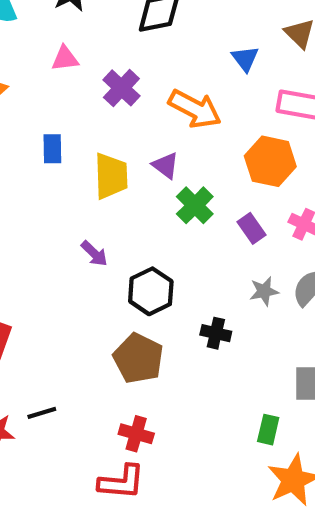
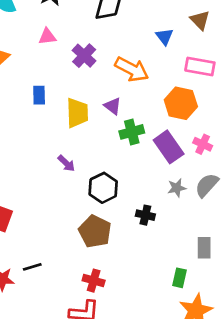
green cross: (195, 205) -> (132, 132), turned 30
purple rectangle: (251, 228) -> (169, 147), size x1.6

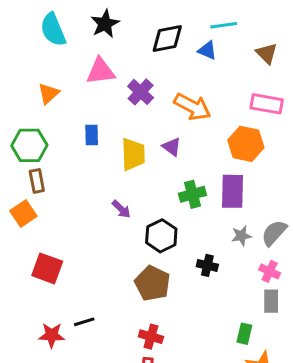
pink triangle: (47, 37) -> (101, 71), size x1.5
blue triangle: (164, 37) -> (207, 50), moved, turned -30
green cross: (132, 132) -> (192, 194), moved
pink cross: (203, 144) -> (270, 271), moved
purple rectangle: (169, 147) -> (233, 191), turned 36

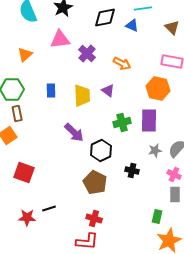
orange arrow: (192, 107) -> (122, 64), size x0.7
blue rectangle: (92, 135) -> (51, 90), moved
purple arrow: (121, 209) -> (74, 132), size x1.5

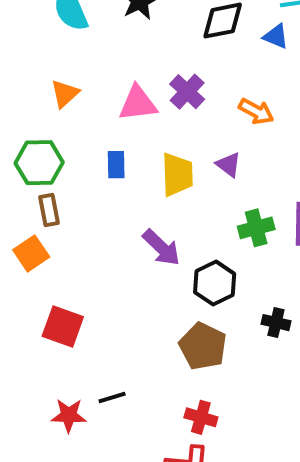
pink triangle: (60, 40) -> (138, 103), moved

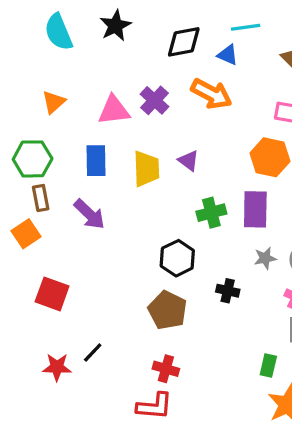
orange arrow: (256, 111) -> (211, 94), moved, size x1.4
blue rectangle: (116, 165) -> (96, 161), size x1.4
purple arrow: (161, 248) -> (89, 214), moved
black line: (112, 398) -> (93, 352), turned -30

